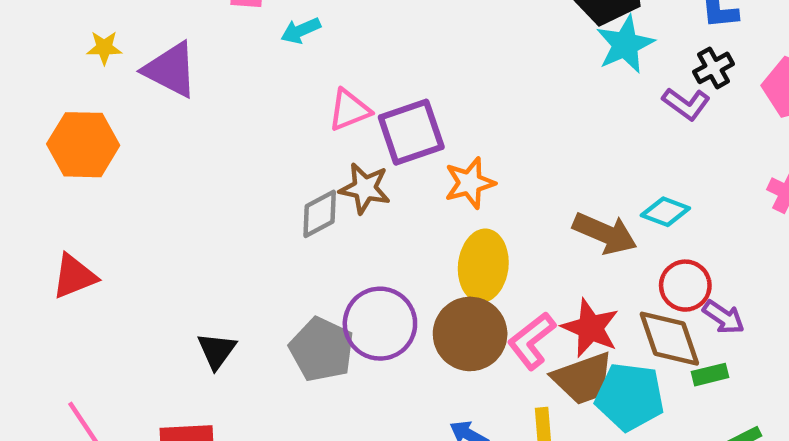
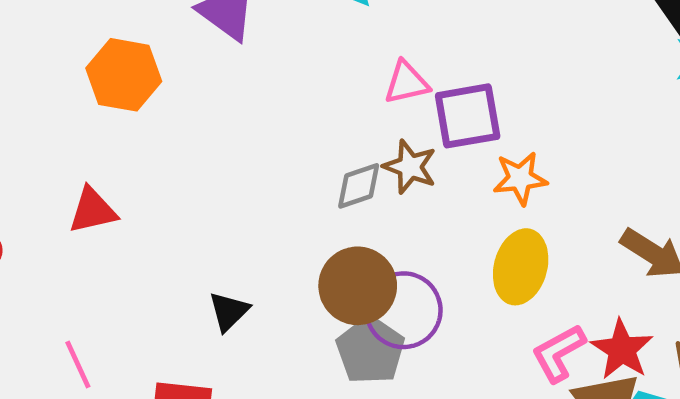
brown circle: (470, 334) -> (358, 286), moved
gray pentagon: (322, 350) -> (370, 350), moved

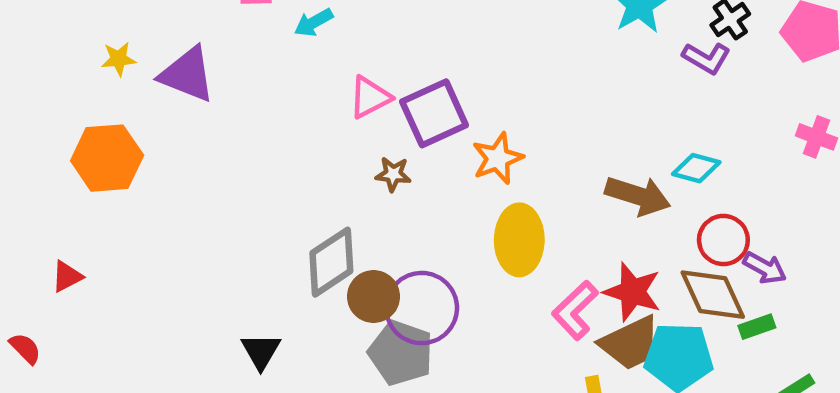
brown star: (410, 167) -> (393, 174), size x0.7
gray diamond: (359, 186) -> (331, 262), moved, size x1.4
red triangle: (93, 210) -> (67, 276), moved, size x0.7
brown circle: (358, 286) -> (374, 297), size x0.7

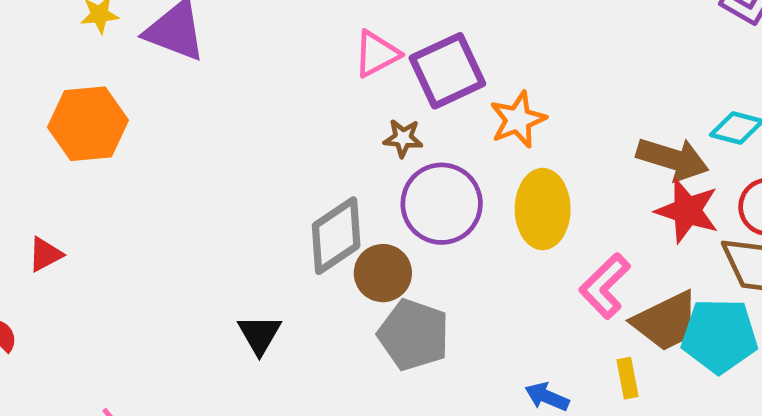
red star: (632, 292) -> (687, 211), moved
purple circle: (422, 308) -> (442, 204), moved

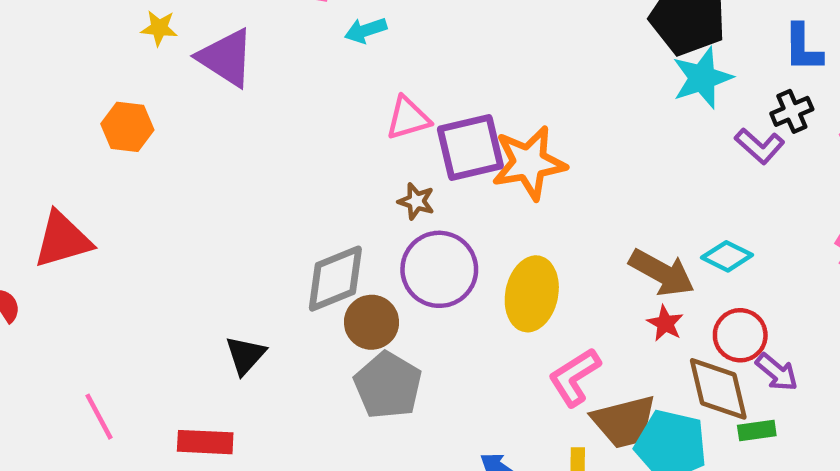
orange star: (518, 120) -> (529, 163), moved, size x1.4
orange hexagon: (88, 124) -> (127, 127), size x0.7
red star: (687, 211) -> (665, 323), size x0.6
red triangle: (45, 254) -> (63, 240), size x1.8

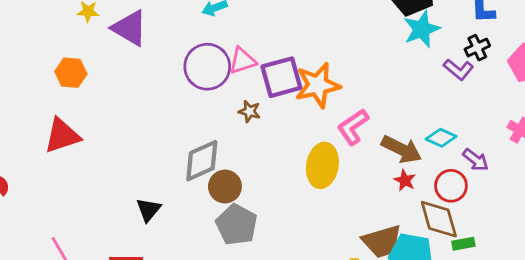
red triangle: (63, 240) -> (62, 136), moved
purple circle: (439, 269) -> (207, 67), moved
purple arrow: (777, 372) -> (476, 160), moved
pink L-shape: (574, 377) -> (353, 127), moved

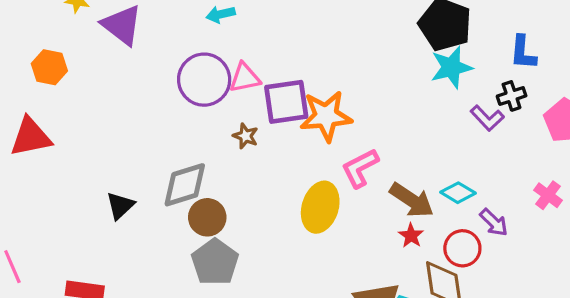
black triangle: (148, 210) -> (120, 206), moved

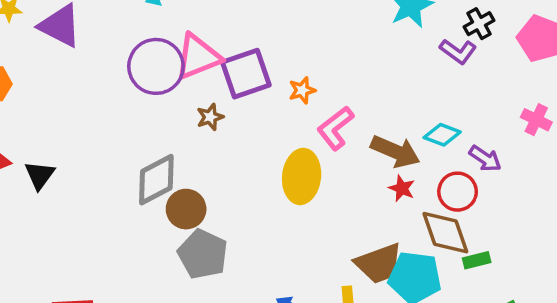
pink triangle: (245, 78) -> (198, 57), size x1.4
orange star: (326, 116) -> (302, 90), moved, size x0.5
brown star: (246, 136) -> (210, 117), turned -30
black triangle: (120, 206) -> (40, 175), moved

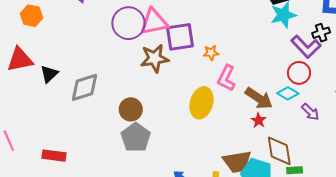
purple L-shape: (458, 51) -> (306, 47), size x1.4
brown star: (210, 117) -> (155, 58), size x1.8
pink L-shape: (335, 128) -> (226, 78), turned -36
gray diamond: (156, 180) -> (85, 87), moved
red circle: (458, 192) -> (299, 73), moved

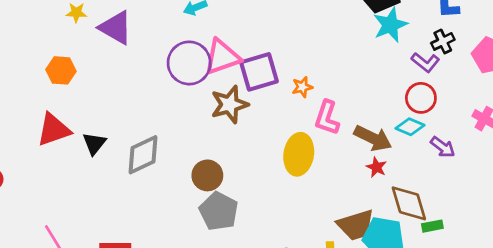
purple L-shape: (306, 47) -> (425, 62), size x0.7

